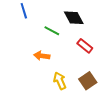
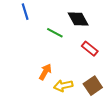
orange arrow: (42, 56) -> (45, 72), moved, turned 112
yellow arrow: (60, 81) -> (63, 86), turned -78

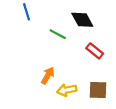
brown square: (93, 86) -> (98, 90), turned 36

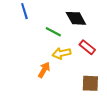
yellow arrow: (67, 90) -> (62, 53), moved

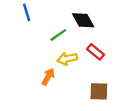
green line: (53, 32) -> (58, 35), turned -63

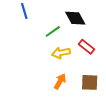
orange arrow: (48, 77) -> (60, 81), moved

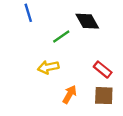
red rectangle: (86, 47) -> (103, 70), moved
yellow arrow: (61, 53) -> (48, 67), moved

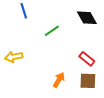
black diamond: (87, 21) -> (87, 18), moved
yellow arrow: (48, 67) -> (14, 57), moved

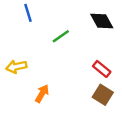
orange arrow: (59, 80) -> (42, 93), moved
brown square: (88, 81) -> (103, 95), turned 30

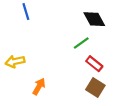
green line: (61, 36) -> (81, 43), moved

